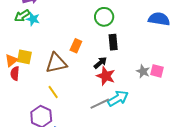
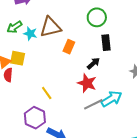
green arrow: (22, 16) -> (14, 27), moved
cyan star: (33, 19) -> (30, 34), moved
brown triangle: (56, 63) -> (50, 27), moved
red star: (106, 76) -> (87, 83), moved

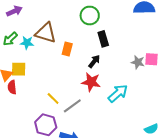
brown triangle: (50, 27) -> (46, 33), turned 40
gray line: (93, 104) -> (72, 106), moved

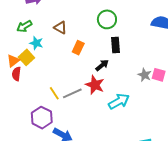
brown triangle: (46, 33) -> (60, 28), size x0.6
cyan star: (27, 43) -> (36, 43), moved
yellow square: (19, 69) -> (26, 57), turned 35
gray line: (72, 106) -> (72, 93), moved

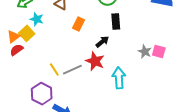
red semicircle: (16, 74) -> (17, 50), turned 48
cyan arrow: (119, 101) -> (119, 78), turned -65

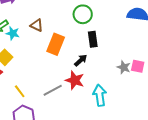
cyan star: (37, 19) -> (13, 33), moved
orange rectangle: (78, 24) -> (56, 44), size x1.5
yellow line: (54, 69) -> (20, 91), moved

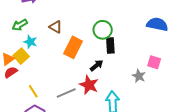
green circle: (83, 14) -> (103, 30), moved
cyan star: (13, 33) -> (30, 42), moved
pink square: (138, 66) -> (154, 62), moved

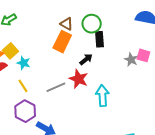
brown triangle: (56, 27) -> (67, 24), moved
cyan star: (30, 42) -> (24, 63), moved
gray star: (139, 76) -> (131, 60), moved

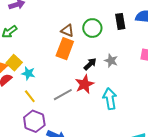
black rectangle: (99, 39) -> (120, 21), moved
gray star: (131, 60) -> (111, 61), moved
red star: (79, 79) -> (85, 84), turned 30

